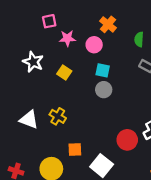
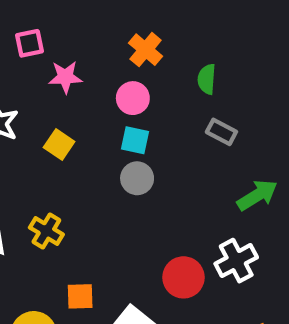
pink circle: (94, 45) -> (133, 98), moved

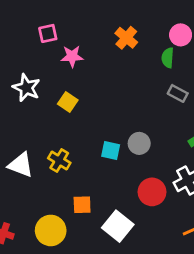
pink circle: (133, 98) -> (181, 35), moved
cyan square: (135, 140) -> (111, 151), moved
gray circle: (137, 178) -> (139, 143), moved

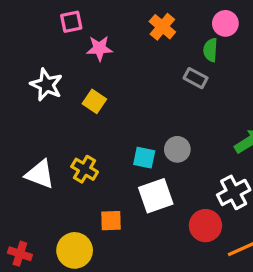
gray rectangle: (178, 93) -> (196, 78), moved
red circle: (152, 192) -> (205, 226), moved
white square: (118, 226) -> (156, 196), moved, turned 32

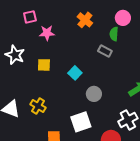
yellow square: (94, 101) -> (44, 65), turned -32
cyan square: (144, 158) -> (75, 73), moved, turned 32

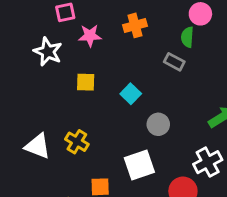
orange cross: (85, 20) -> (135, 25), moved, turned 35
white star: (15, 55) -> (48, 52), moved

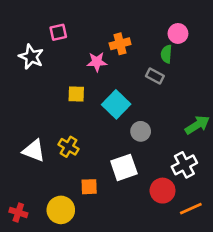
pink star: (90, 36) -> (97, 62), moved
white star: (48, 52) -> (31, 57), moved
cyan square: (131, 94) -> (116, 104), size x1.5

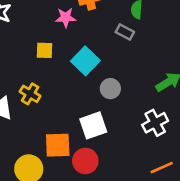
yellow cross: (69, 147) -> (30, 94), moved
orange square: (89, 187) -> (58, 145), size x1.5
red circle: (163, 191) -> (85, 161), moved

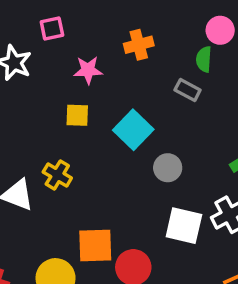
pink star: (66, 17) -> (88, 70), moved
white square: (93, 125) -> (184, 226), moved, turned 32

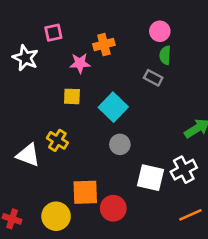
pink circle: (220, 30) -> (160, 31), moved
orange cross: (139, 45) -> (104, 45), moved
gray circle: (168, 168) -> (120, 144), moved

